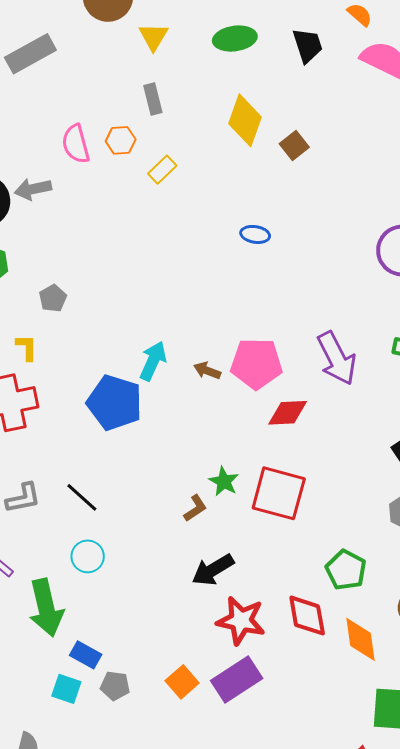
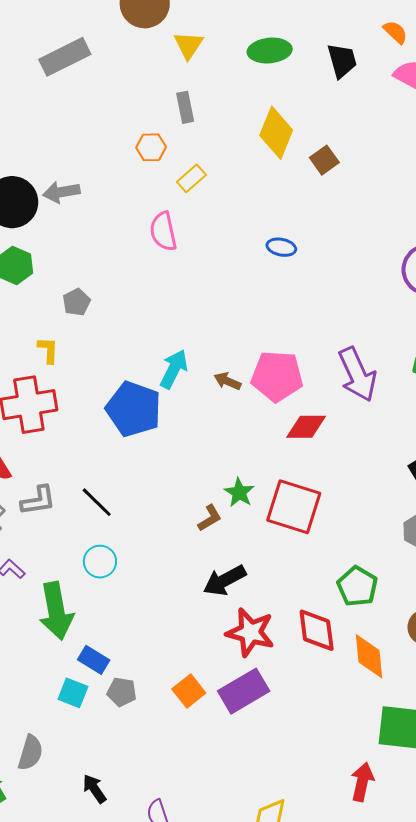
pink semicircle: (76, 144) -> (163, 231), moved

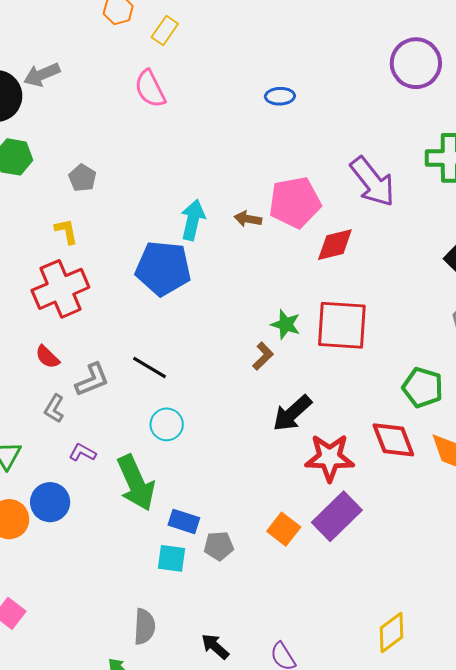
blue ellipse: (281, 247) -> (280, 96), moved

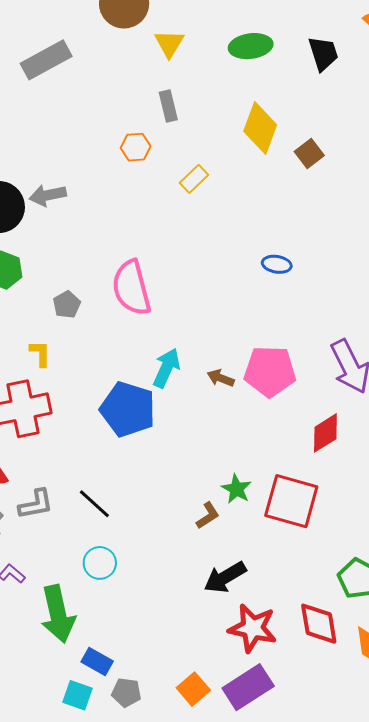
yellow rectangle: (165, 30) -> (194, 179), moved
pink semicircle: (150, 89) -> (131, 288), moved, size x1.4
red diamond: (335, 245) -> (325, 433), moved, turned -30

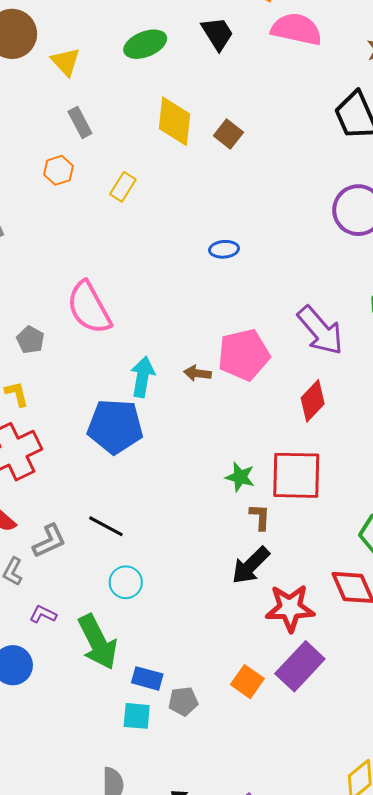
brown L-shape: (208, 515) -> (260, 517), moved, turned -40

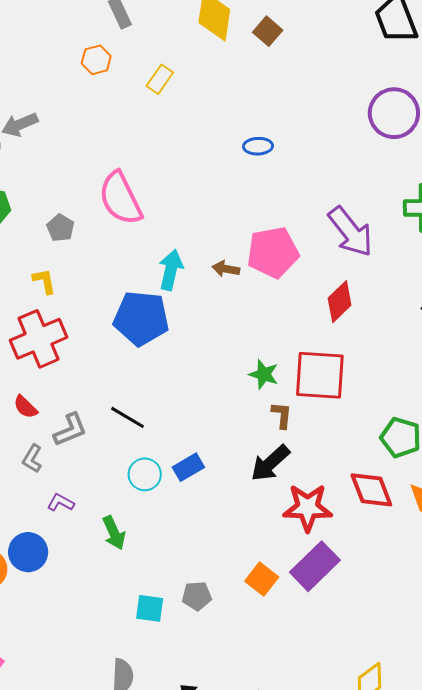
green arrow: (98, 642) -> (114, 533), size x0.6
blue rectangle: (147, 678) -> (188, 467), moved, turned -48

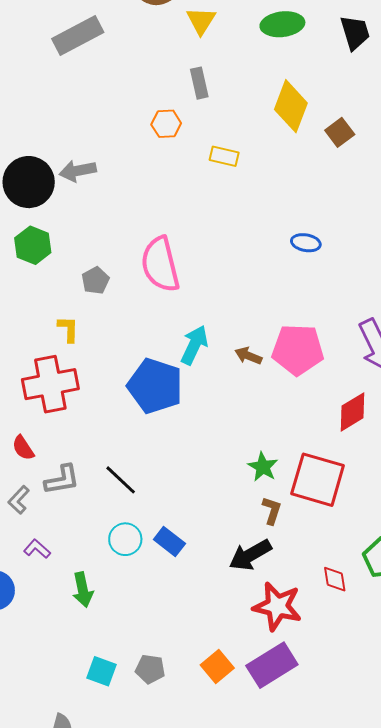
yellow rectangle: (160, 79) -> (224, 156), turned 56
blue rectangle: (188, 467) -> (169, 541), turned 56
red diamond: (371, 490) -> (335, 579), moved, size x0.6

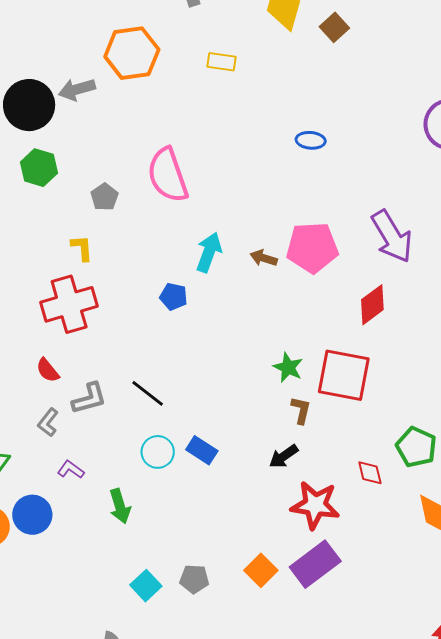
orange hexagon: (166, 124) -> (132, 53), moved, size x1.8
blue pentagon: (155, 386) -> (174, 297), size x0.5
black arrow: (250, 555) -> (284, 456), size x0.7
cyan square: (101, 671) -> (146, 586), turned 32

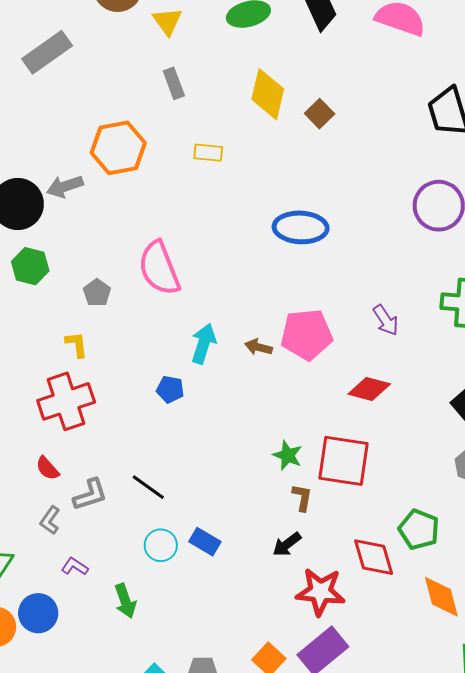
blue ellipse: (311, 140) -> (301, 227), size x1.8
purple arrow: (392, 237) -> (386, 320), size x0.6
red diamond: (372, 305) -> (369, 389), turned 54
red diamond: (370, 473) -> (374, 557), size x1.6

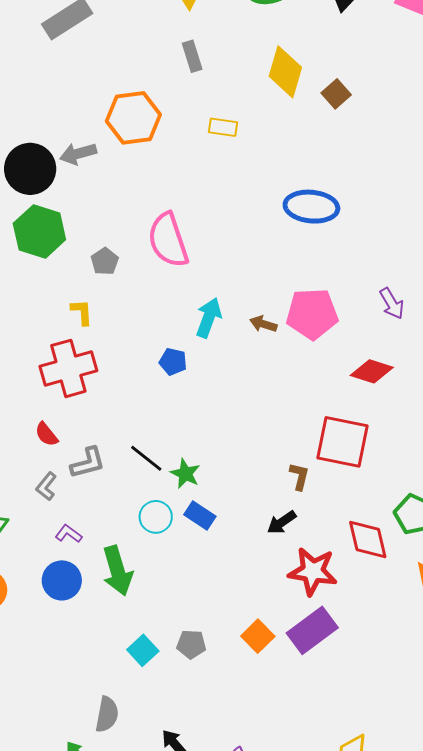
green hexagon: (30, 266) -> (39, 232), size x1.4
green star: (288, 455) -> (185, 474), moved
green arrow: (125, 601) -> (117, 571), size x1.4
blue circle: (38, 613) -> (62, 580), moved

